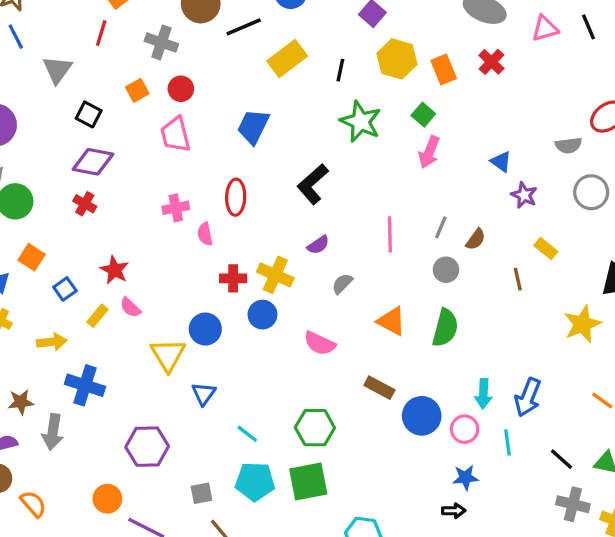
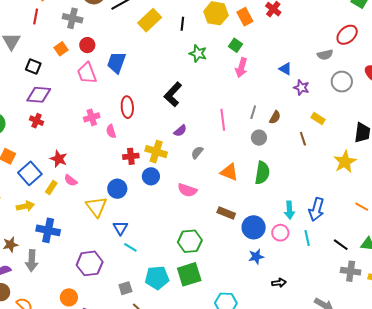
green star: (361, 122) -> (198, 53), size x0.7
blue trapezoid: (253, 127) -> (116, 62), moved
blue square: (65, 289) -> (30, 173), size x1.6
cyan line: (247, 434) -> (130, 247), moved
blue star: (465, 478) -> (256, 257), moved

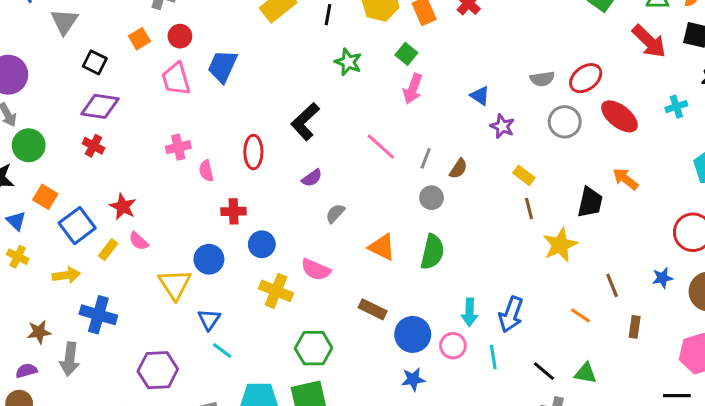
red ellipse: (347, 35) -> (586, 78), moved
red ellipse: (127, 107) -> (253, 152), moved
pink line: (223, 120) -> (381, 146), moved, turned -45
brown line: (303, 139) -> (529, 208), moved
yellow cross: (156, 152) -> (276, 291), moved

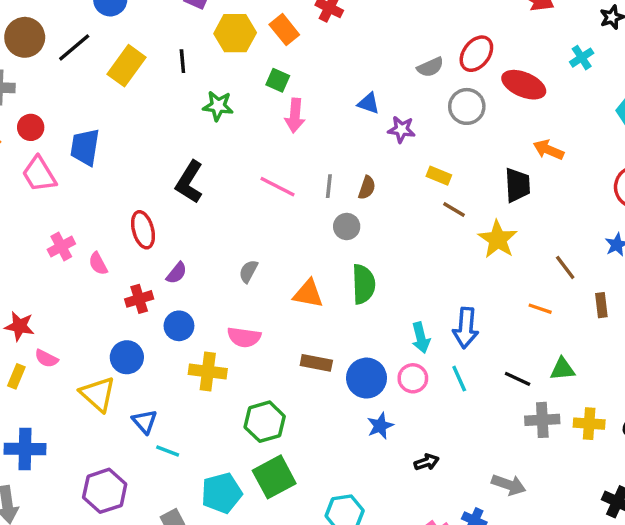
purple semicircle: (312, 178) -> (177, 273), moved
brown line: (529, 208) -> (454, 209), turned -30

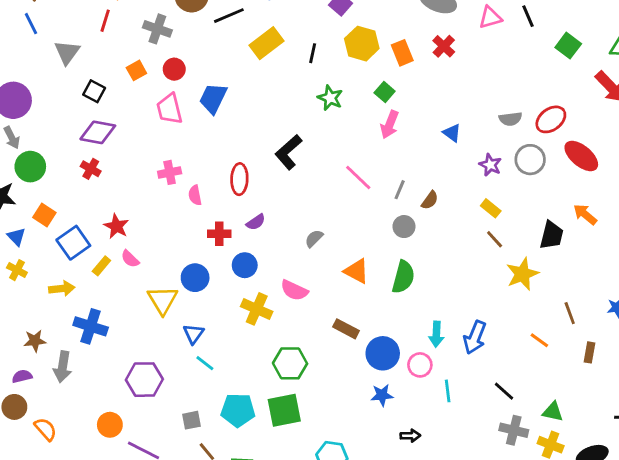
purple star: (401, 130) -> (490, 165), moved
green triangle: (562, 369) -> (553, 412), moved
cyan line: (459, 379) -> (448, 391), moved

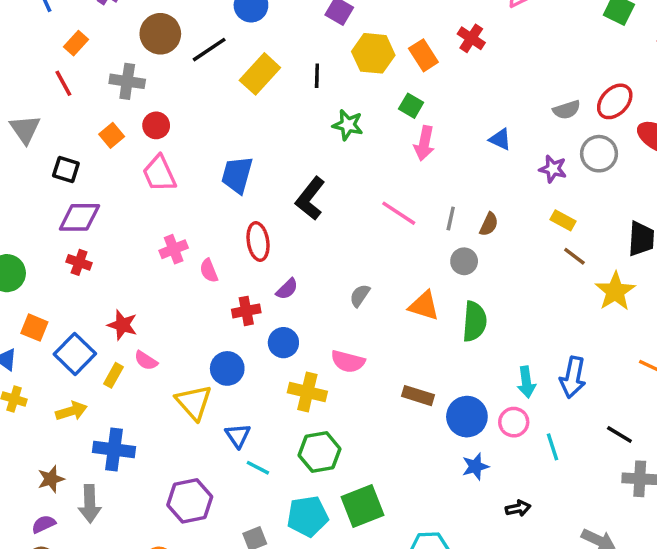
red line: (105, 21) -> (63, 83), turned -35
blue trapezoid: (213, 98) -> (237, 175), moved
orange triangle: (357, 271) -> (424, 306), moved
green hexagon: (290, 363) -> (320, 452), moved

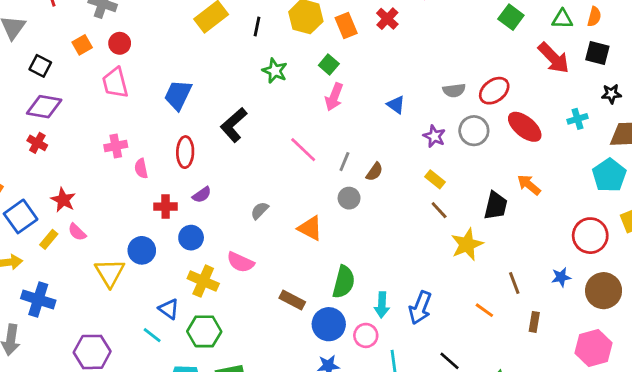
green semicircle: (474, 321) -> (344, 282), moved
blue triangle: (238, 435) -> (169, 309), moved, turned -30

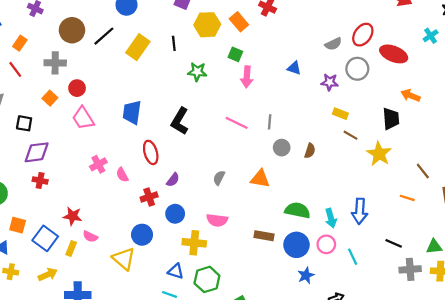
brown semicircle: (374, 172) -> (310, 151), moved
green semicircle: (344, 282) -> (297, 210), turned -75

